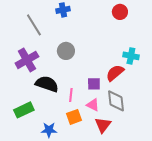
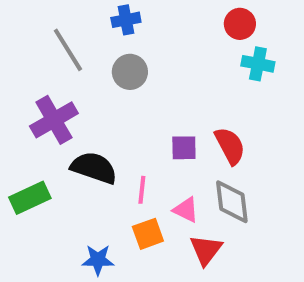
gray circle: (66, 51) -> (130, 72), moved
cyan cross: (131, 56) -> (258, 64), moved
red semicircle: (115, 73) -> (230, 146), turned 102
purple square: (94, 84) -> (184, 148), moved
green rectangle: (24, 110) -> (30, 198), moved

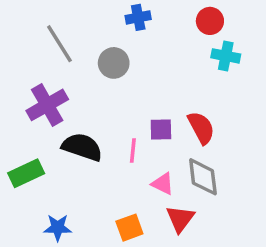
blue cross: (126, 20) -> (138, 17), moved
pink line: (142, 190) -> (133, 150), moved
orange square: (148, 234) -> (129, 228), moved
blue star: (98, 260) -> (58, 228), moved

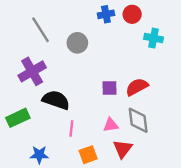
blue cross: (138, 17) -> (106, 14), moved
red circle: (210, 21) -> (132, 14), moved
red semicircle: (201, 128) -> (137, 87), turned -90
pink line: (133, 150) -> (71, 129), moved
pink triangle: (163, 184) -> (111, 125), turned -35

